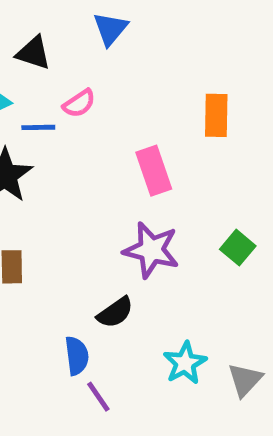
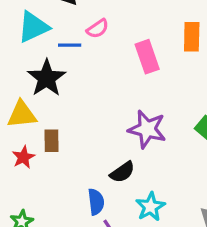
pink rectangle: (154, 171) -> (147, 57), moved
cyan star: (185, 363) -> (150, 207), moved

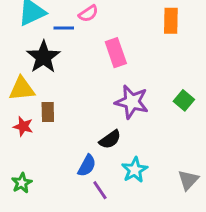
pink rectangle: (147, 57) -> (116, 53), moved
red star: (23, 157) -> (23, 126), turned -30
blue semicircle: (96, 202) -> (87, 166), turned 35

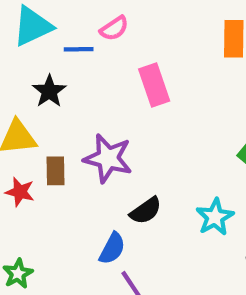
black star: (43, 57) -> (49, 91), size x0.7
purple star: (132, 102) -> (108, 158), moved
cyan star: (135, 170) -> (215, 217), moved

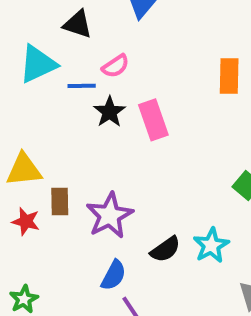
black star: (49, 91) -> (110, 112), moved
purple star: (108, 158) -> (110, 215), moved, turned 30
black semicircle: (146, 211) -> (165, 249), moved

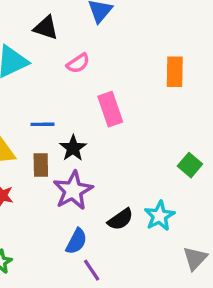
blue line: (82, 86) -> (42, 124), moved
black star: (110, 112) -> (73, 148), moved
brown rectangle: (60, 202) -> (41, 165), moved

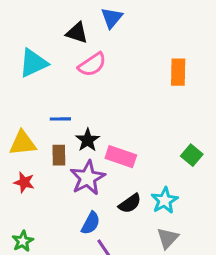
black triangle: (46, 28) -> (77, 33), moved
pink semicircle: (78, 63) -> (92, 65), size x1.4
pink rectangle: (110, 109) -> (121, 157), moved, turned -52
gray triangle: (195, 258) -> (168, 238), moved

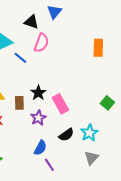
pink semicircle: (92, 65) -> (41, 43), turned -36
blue line: (60, 119) -> (20, 58), moved, turned 40
pink rectangle: (121, 157) -> (60, 104), turned 42
purple star: (88, 178) -> (38, 118), size x0.7

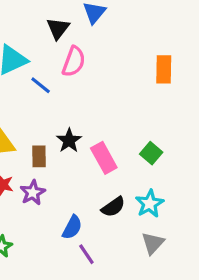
black triangle: (31, 22) -> (58, 28), turned 49
green square: (107, 103) -> (151, 153), moved
purple star: (38, 118) -> (33, 193), moved

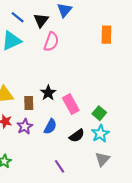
orange rectangle: (164, 69) -> (106, 35), moved
blue line: (41, 85) -> (18, 17), moved
green square: (151, 153) -> (99, 113), moved
blue semicircle: (72, 227) -> (50, 126), moved

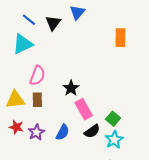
pink semicircle: (51, 42) -> (37, 76), moved
black star: (48, 93) -> (71, 88), moved
brown rectangle: (29, 103) -> (37, 100), moved
black semicircle: (77, 136) -> (92, 131), moved

